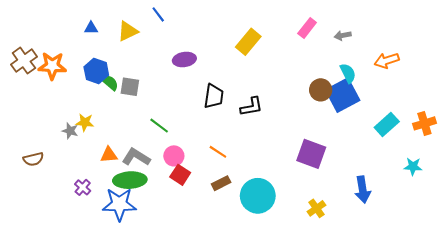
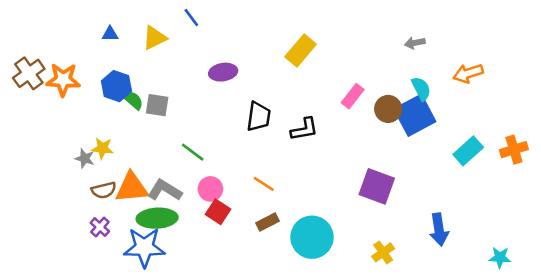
pink rectangle: (307, 28) -> (353, 96), moved
orange triangle: (109, 155) -> (132, 188), size x1.6
brown semicircle: (33, 159) -> (104, 190), moved
cyan star: (413, 166) -> (500, 257), moved

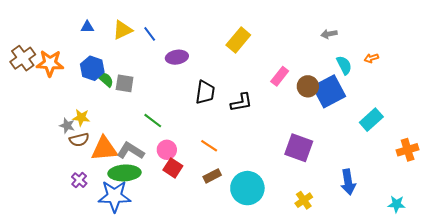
blue line: (191, 18) -> (150, 34), moved
orange arrow: (468, 73) -> (371, 58), size x0.6
cyan semicircle: (421, 89) -> (344, 65), moved
orange cross: (514, 150) -> (408, 150), moved
brown semicircle: (104, 190) -> (79, 140), moved

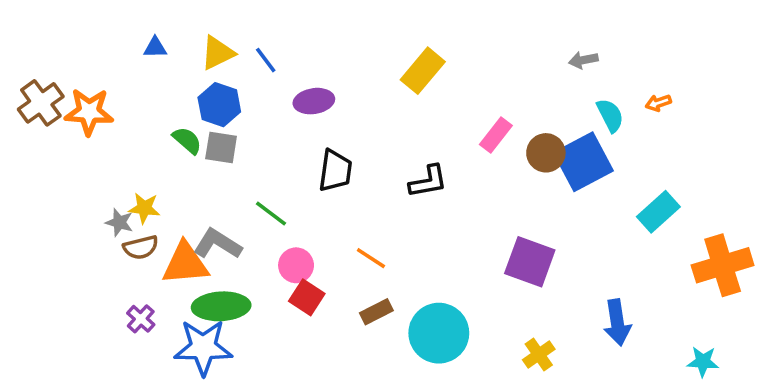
blue hexagon: (92, 68) -> (219, 105), moved
black trapezoid: (205, 92) -> (335, 171), moved
orange cross: (408, 150) -> (723, 265), size x1.5
gray L-shape: (131, 151) -> (217, 244), moved

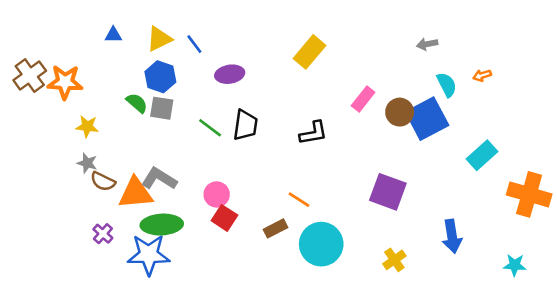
yellow star: (144, 208) -> (87, 126), moved
green line: (271, 214) -> (210, 128), moved
brown semicircle: (141, 247) -> (103, 181), turned 40
orange line: (371, 258) -> (299, 200), moved
orange cross: (723, 265) -> (529, 194), turned 33

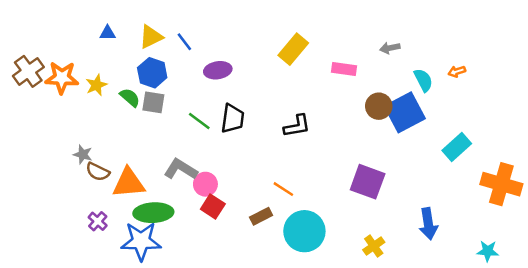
gray arrow: (427, 44) -> (390, 48), moved
pink rectangle: (363, 99) -> (344, 69), moved, turned 60
yellow star: (87, 126) -> (96, 85), moved, turned -30
gray L-shape: (159, 179) -> (181, 169), moved

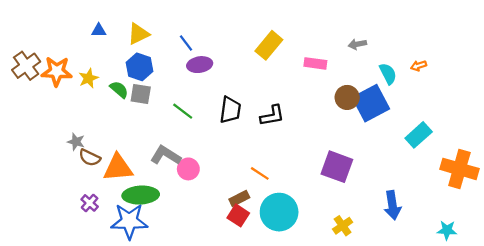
blue line: (184, 42) -> (186, 43), moved
black trapezoid: (233, 119) -> (230, 110), moved
red square: (213, 206) -> (238, 215), moved

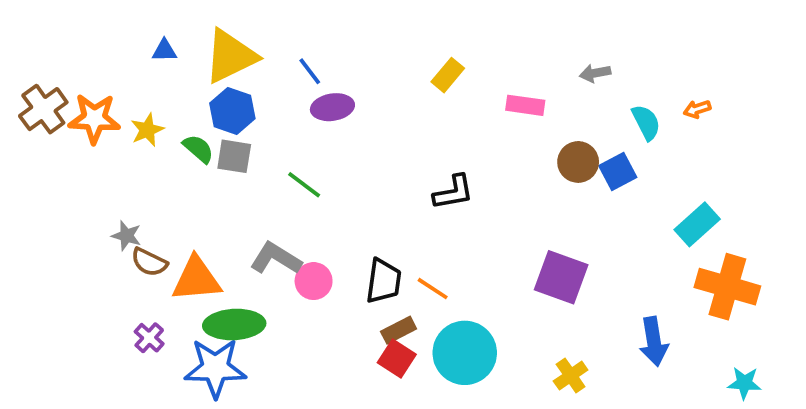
yellow triangle: (138, 34) -> (230, 56), size x1.5
yellow rectangle: (269, 45) -> (448, 75), size x0.7
blue square: (371, 103) -> (618, 171), size x0.6
black trapezoid: (230, 110) -> (383, 281), moved
orange cross: (459, 169) -> (727, 287), moved

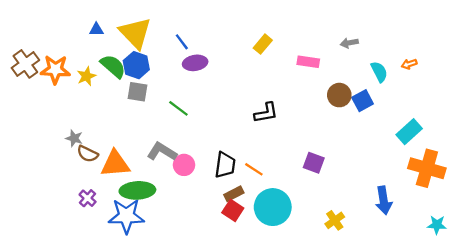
yellow triangle: (230, 56) -> (135, 33), turned -48
green semicircle: (198, 149) -> (113, 66), moved, size x1.4
purple square: (561, 277) -> (314, 163), moved, size x0.7

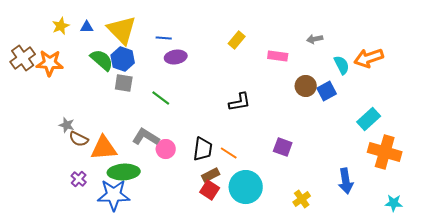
blue line: (182, 42) -> (164, 38), turned -49
orange arrow: (409, 64) -> (369, 58), size x2.0
yellow star: (86, 76) -> (61, 26), moved

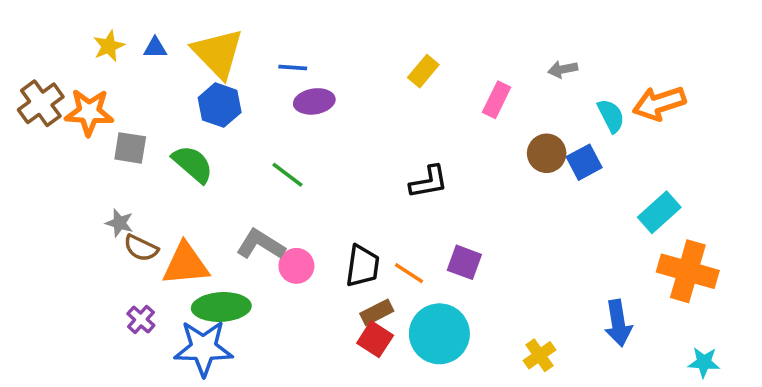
pink rectangle: (278, 56) -> (497, 100), turned -72
green semicircle: (102, 60) -> (193, 164), moved
gray square: (124, 83) -> (130, 148), moved
purple square: (283, 147) -> (464, 262), moved

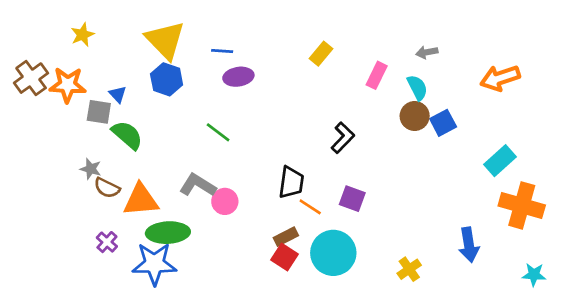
blue triangle: (155, 48) -> (118, 94), moved, turned 48
cyan semicircle: (611, 116) -> (417, 88), moved
green semicircle: (193, 164) -> (127, 135), moved
black L-shape: (429, 182) -> (343, 138), moved, turned -36
black trapezoid: (363, 266) -> (291, 182), moved

